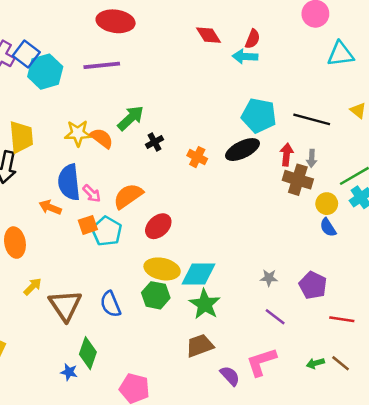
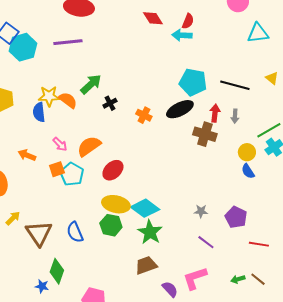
brown cross: (298, 180) -> (205, 134), moved
blue semicircle: (69, 182) -> (39, 112), moved, size x0.7
cyan diamond: (199, 274) -> (145, 208), turned 36

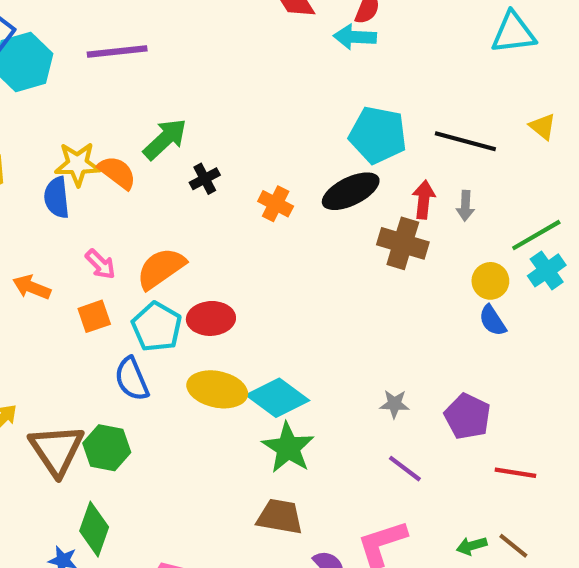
red ellipse: (113, 170) -> (211, 318), turned 40
cyan pentagon: (72, 174) -> (157, 327), moved
green hexagon: (111, 225) -> (107, 448), moved
blue semicircle: (75, 232) -> (132, 379), moved
brown trapezoid: (146, 265) -> (280, 517), turned 30

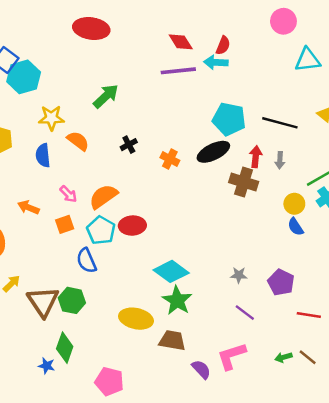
purple line: (117, 52) -> (178, 71), moved
green arrow: (165, 139) -> (106, 96), moved
yellow star: (77, 164) -> (51, 118), moved
yellow ellipse: (217, 389) -> (136, 319), moved

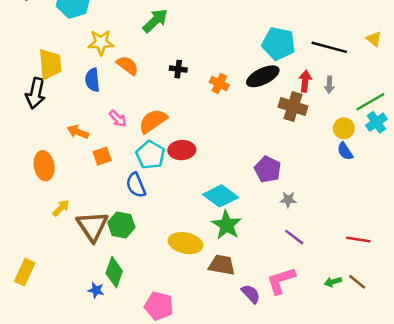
black cross: (129, 145) -> (178, 69), turned 35
orange square: (65, 224) -> (102, 156), moved
purple pentagon: (281, 282) -> (268, 169), moved

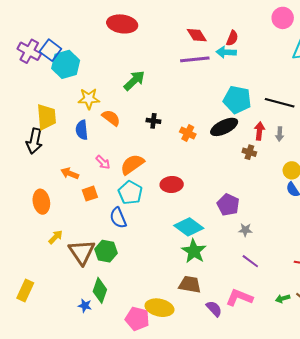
brown cross: (293, 107) -> (249, 152), size x0.6
red ellipse: (182, 150) -> (172, 184), moved
yellow ellipse: (185, 243) -> (159, 308), moved
pink L-shape: (281, 281) -> (239, 298), turned 40

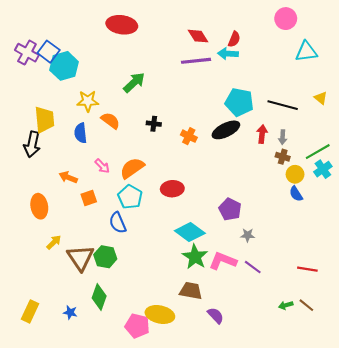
brown cross: (249, 152) -> (283, 157), moved
yellow rectangle: (25, 290) -> (30, 311), moved
pink L-shape: (239, 298) -> (223, 261), moved
blue star: (85, 306) -> (70, 312), moved

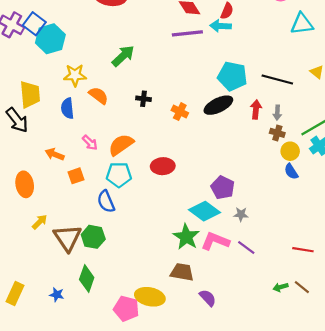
black arrow: (32, 144) -> (17, 120), turned -50
cyan pentagon: (130, 197) -> (119, 175), turned -30
cyan diamond: (190, 232) -> (204, 211), moved

